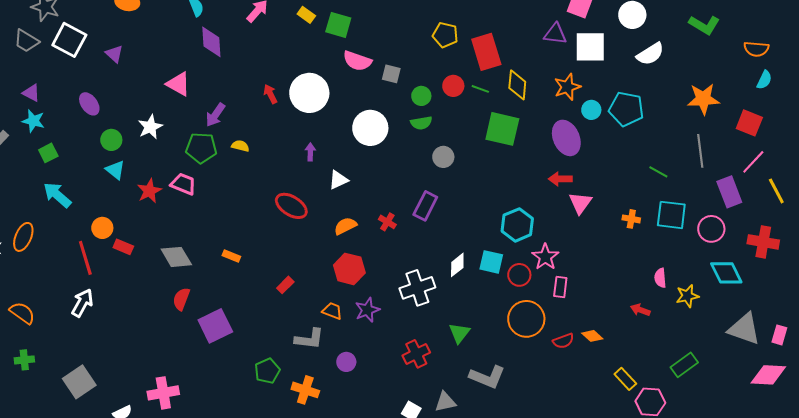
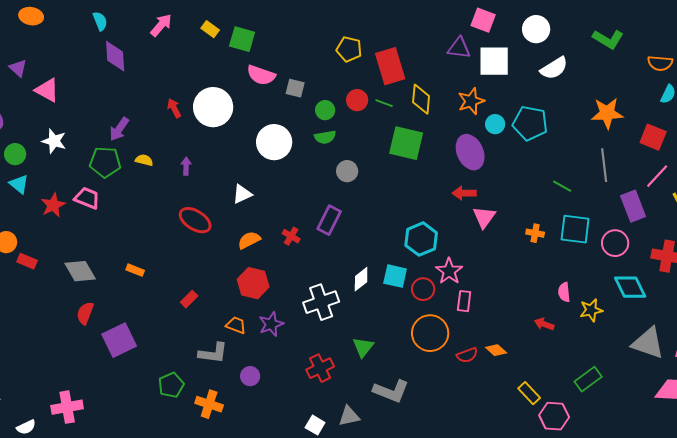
pink triangle: (178, 84) -> (47, 90), moved
white star: (150, 127) -> (54, 141), turned -30
purple arrow: (310, 152) -> (186, 166), moved

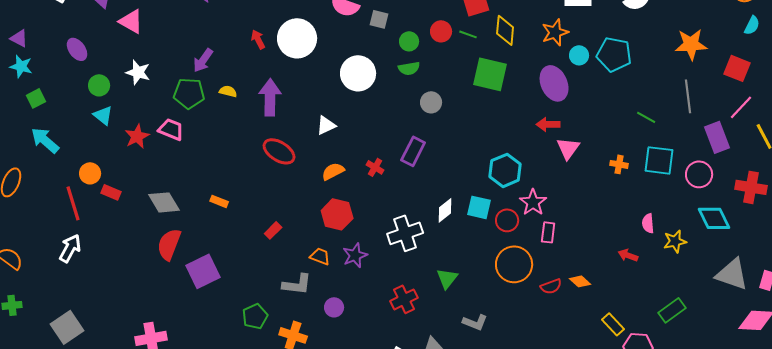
purple arrow: (186, 166) -> (270, 97), size x2.0
red semicircle: (85, 313) -> (169, 244), size x1.4
gray L-shape: (391, 391) -> (475, 322), size x0.7

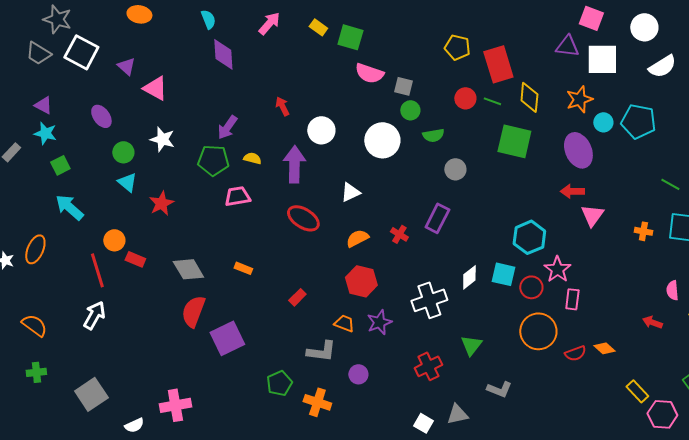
white circle: (297, 38) -> (321, 130), moved, size x0.7
green circle: (409, 41) -> (410, 110), moved
pink trapezoid: (171, 129) -> (237, 196), moved, turned -32

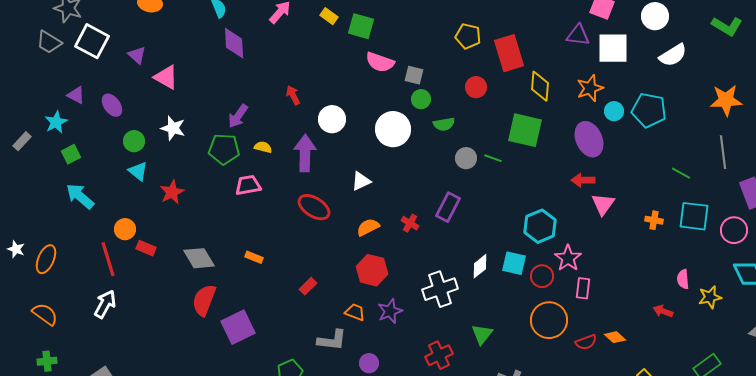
green line: (492, 101) -> (493, 158), moved
purple triangle: (43, 105) -> (76, 95), moved
cyan star: (45, 133) -> (56, 122), turned 30
orange ellipse: (35, 249) -> (46, 259), moved

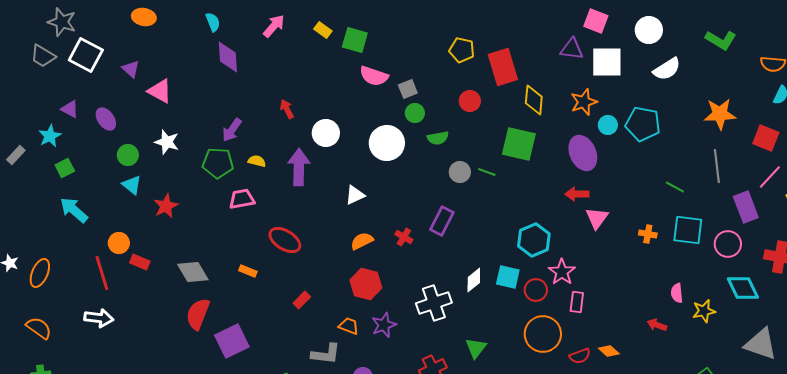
gray square: (414, 75) -> (408, 89), turned -36
red ellipse: (314, 207) -> (285, 240), moved
white arrow: (105, 304) -> (99, 318), turned 68

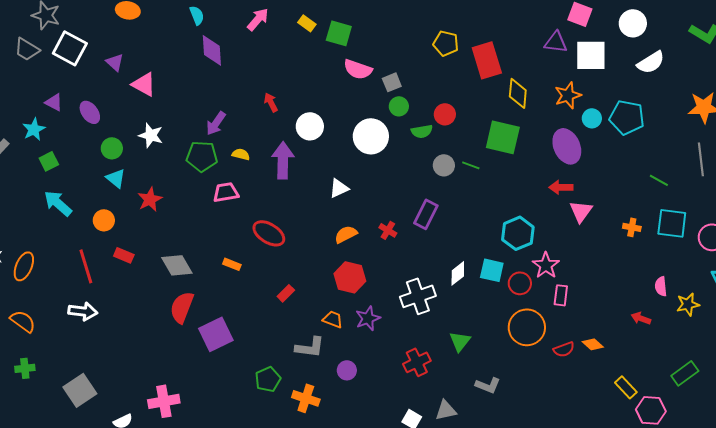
red circle: (470, 101) -> (445, 114), moved
orange circle: (119, 243) -> (104, 220), moved

